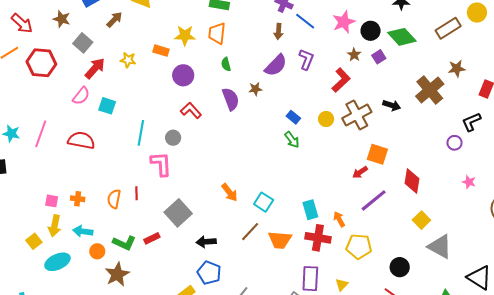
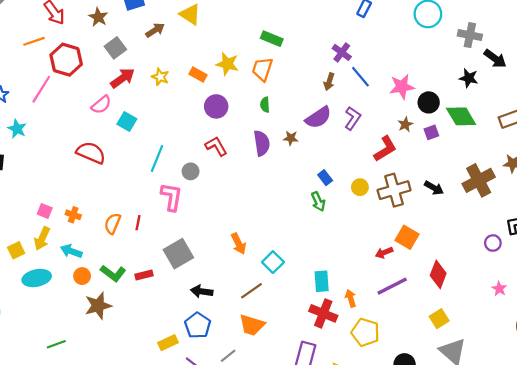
pink line: (41, 134) -> (41, 89), moved
orange trapezoid: (280, 240) -> (252, 325), moved

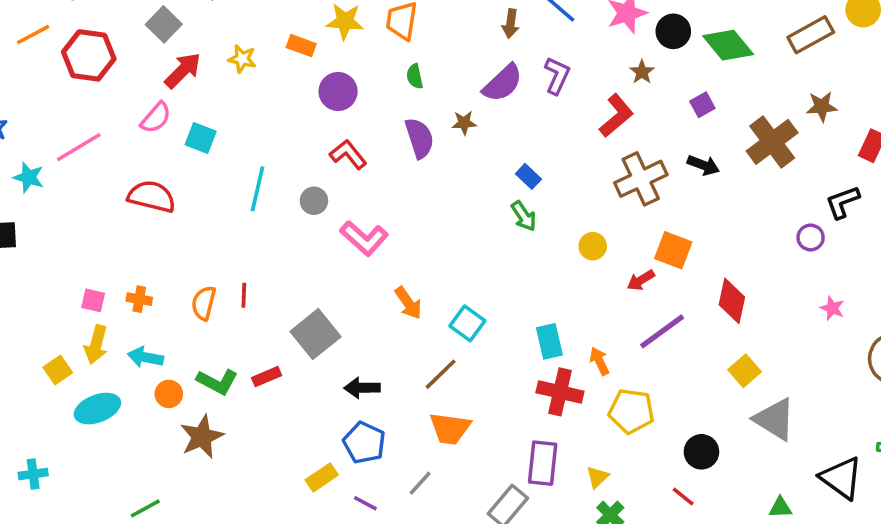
pink line: (41, 89) -> (79, 147), moved, turned 36
purple square: (431, 132) -> (702, 105), moved
yellow circle: (360, 187) -> (593, 246), moved
pink L-shape: (171, 197) -> (364, 238), moved, turned 132

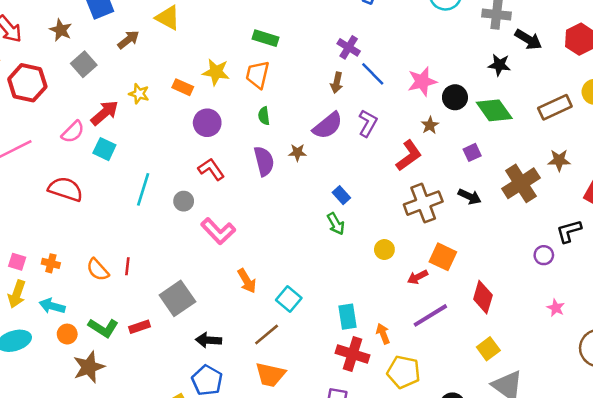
red arrow: (183, 70) -> (105, 113), moved
orange semicircle: (204, 303) -> (98, 270), turned -60

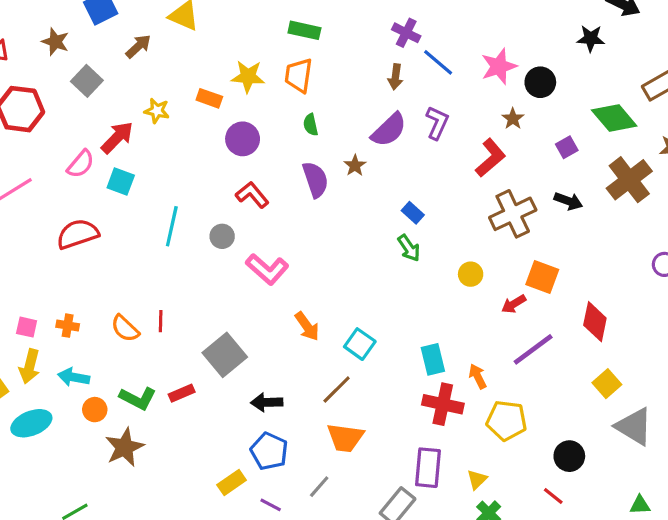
green diamond: (494, 110) -> (614, 118), moved
brown star: (297, 152) -> (355, 165), turned -30
red semicircle: (65, 189) -> (78, 234), turned -32

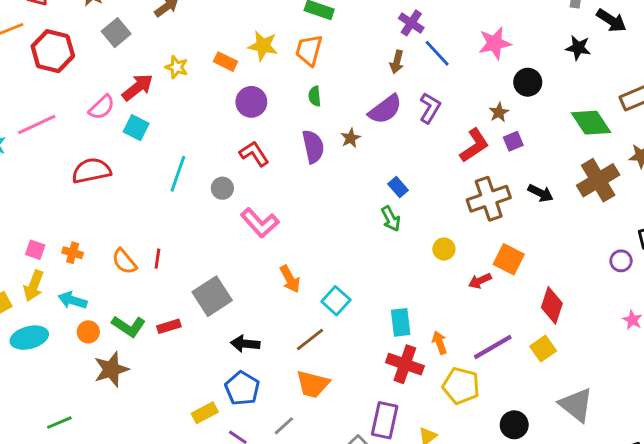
pink star: (499, 66) -> (495, 43), moved
purple square: (567, 147) -> (513, 141), moved
purple line: (533, 349) -> (493, 347), moved
yellow square: (607, 384) -> (543, 349), moved

